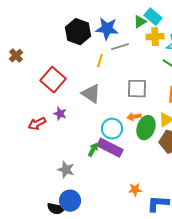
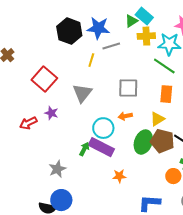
gray triangle: (91, 94) -> (82, 93), turned 35
green ellipse: (146, 128) -> (143, 142), moved
gray star: (66, 170) -> (57, 169), turned 30
orange star: (135, 190) -> (119, 176), moved

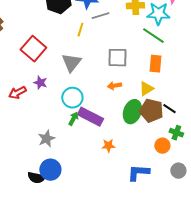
cyan circle: (103, 128) -> (72, 98), moved

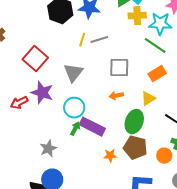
gray line: (100, 16) -> (99, 40), moved
orange rectangle: (155, 64) -> (157, 74), turned 54
purple star: (40, 83) -> (42, 93), size x1.6
brown pentagon: (151, 111) -> (135, 148), moved

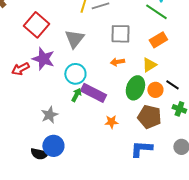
brown pentagon: (135, 148) -> (149, 117), moved
orange circle: (164, 156) -> (155, 90), moved

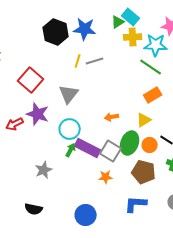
gray square: (120, 34) -> (111, 151), moved, turned 30
blue circle: (53, 146) -> (86, 215), moved

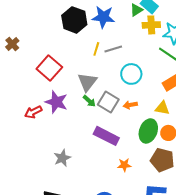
yellow triangle: (144, 120) -> (162, 108), turned 42
cyan circle: (70, 129) -> (131, 74), moved
green arrow: (71, 150) -> (89, 101), moved, turned 104
gray square: (111, 151) -> (108, 102), moved

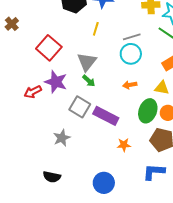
gray line: (113, 49) -> (132, 37), moved
gray square: (108, 102) -> (80, 107), moved

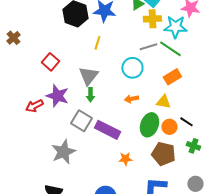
gray line: (132, 37) -> (148, 47), moved
red square: (49, 48) -> (50, 62), size x0.7
green arrow: (89, 81) -> (90, 95), turned 48
gray star: (62, 138) -> (63, 152), size x1.4

